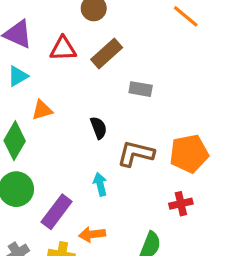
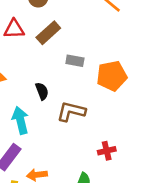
orange pentagon: (189, 154) -> (112, 76), moved
cyan arrow: (100, 184) -> (20, 120), moved, size x1.5

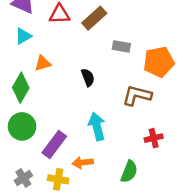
brown L-shape: (71, 111) -> (137, 95), moved
cyan arrow: (20, 120) -> (97, 126), moved

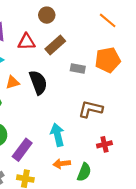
orange pentagon: (159, 62) -> (108, 60), moved
black semicircle: (88, 77) -> (38, 82), moved, size x1.6
orange arrow: (83, 163) -> (62, 164), moved

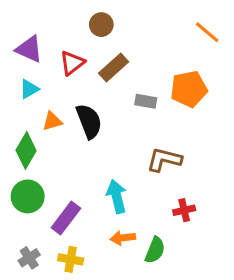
orange line: (108, 20) -> (207, 32), moved
red triangle: (26, 42) -> (72, 63), turned -36

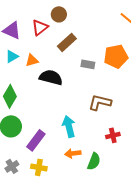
red triangle: (72, 63) -> (40, 27), moved
orange triangle: (52, 121) -> (32, 60), moved
black semicircle: (89, 121) -> (51, 77), turned -55

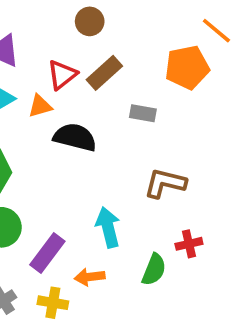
red triangle: (40, 27) -> (62, 75), moved
orange pentagon: (116, 56) -> (187, 67), moved
orange arrow: (73, 153) -> (90, 277), moved
green semicircle: (94, 161) -> (154, 270), moved

